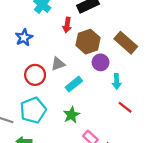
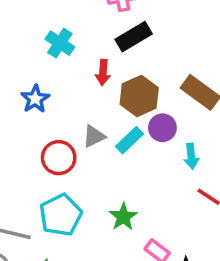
cyan rectangle: (74, 84) -> (129, 140), moved

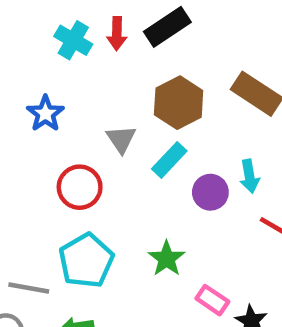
red arrow: (103, 72) -> (117, 34), moved
purple circle: (162, 128) -> (210, 192), moved
gray triangle: (94, 136) -> (121, 139), moved, turned -35

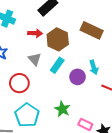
red arrow: (117, 34) -> (35, 33), moved, turned -80

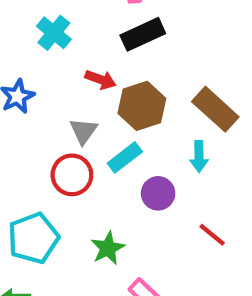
cyan arrow: (94, 67) -> (199, 157), moved
red circle: (19, 83) -> (72, 175), moved

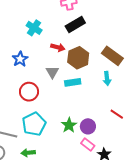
cyan rectangle: (125, 157) -> (73, 82), turned 35
red circle: (72, 175) -> (29, 92), moved
purple circle: (158, 193) -> (88, 126), moved

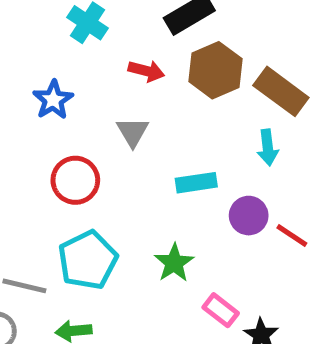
brown hexagon: (78, 58) -> (216, 70), moved
cyan rectangle: (73, 82) -> (196, 183), moved
purple circle: (88, 126) -> (249, 216), moved

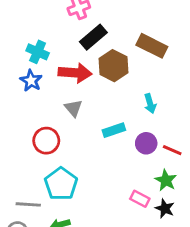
red arrow: (146, 71) -> (75, 73), size x1.6
brown rectangle: (281, 91) -> (152, 46), moved
blue star: (53, 100) -> (31, 81), moved
green star: (174, 263) -> (166, 180), moved

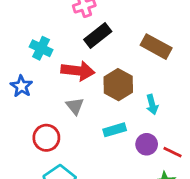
brown hexagon: (113, 66) -> (118, 85), moved
blue star: (31, 81) -> (21, 86), moved

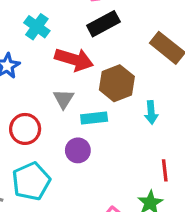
cyan rectangle: (115, 130) -> (94, 118), moved
purple circle: (147, 144) -> (78, 150), moved
red line: (173, 152) -> (165, 170), turned 48

